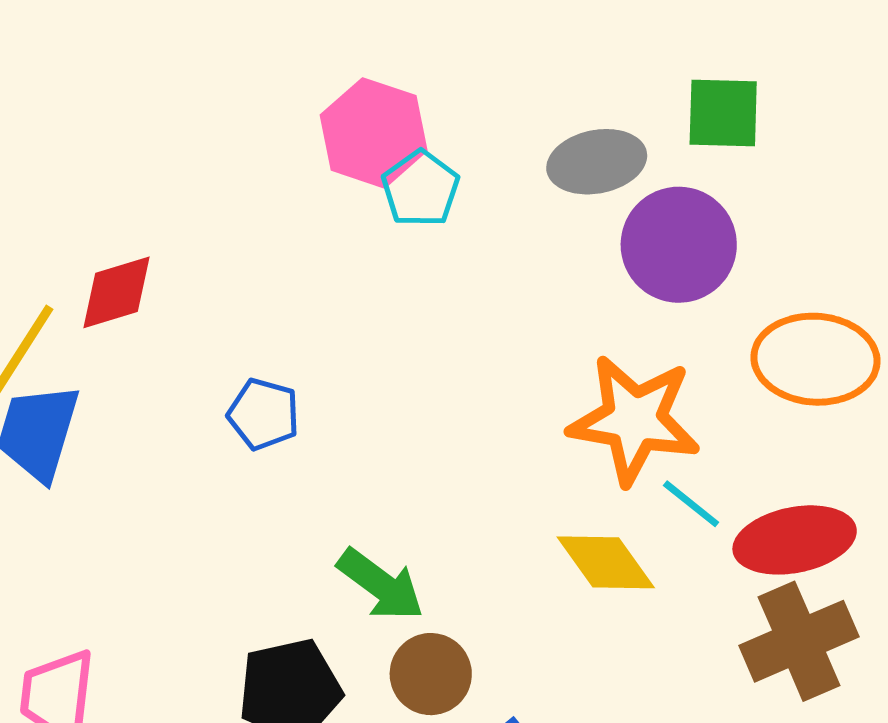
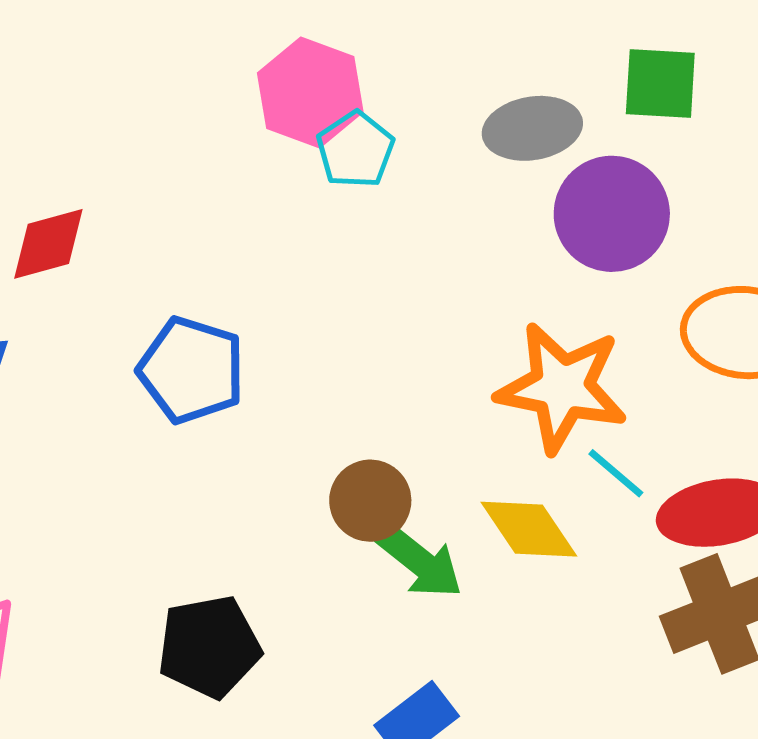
blue pentagon: (264, 414) -> (191, 370), size x1.5
green arrow: (381, 585) -> (420, 562), moved
brown circle: (431, 674) -> (370, 501), moved

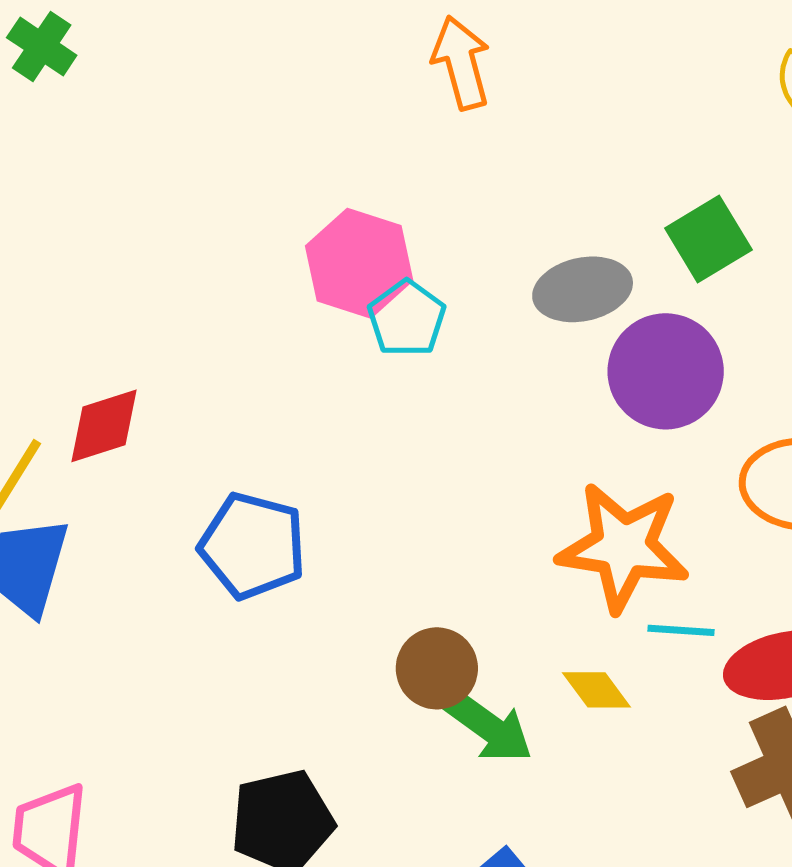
green square: (660, 84) -> (708, 239), turned -32
cyan line: (616, 473) -> (681, 630), turned -34
yellow diamond: (529, 529) -> (596, 690), size x0.7

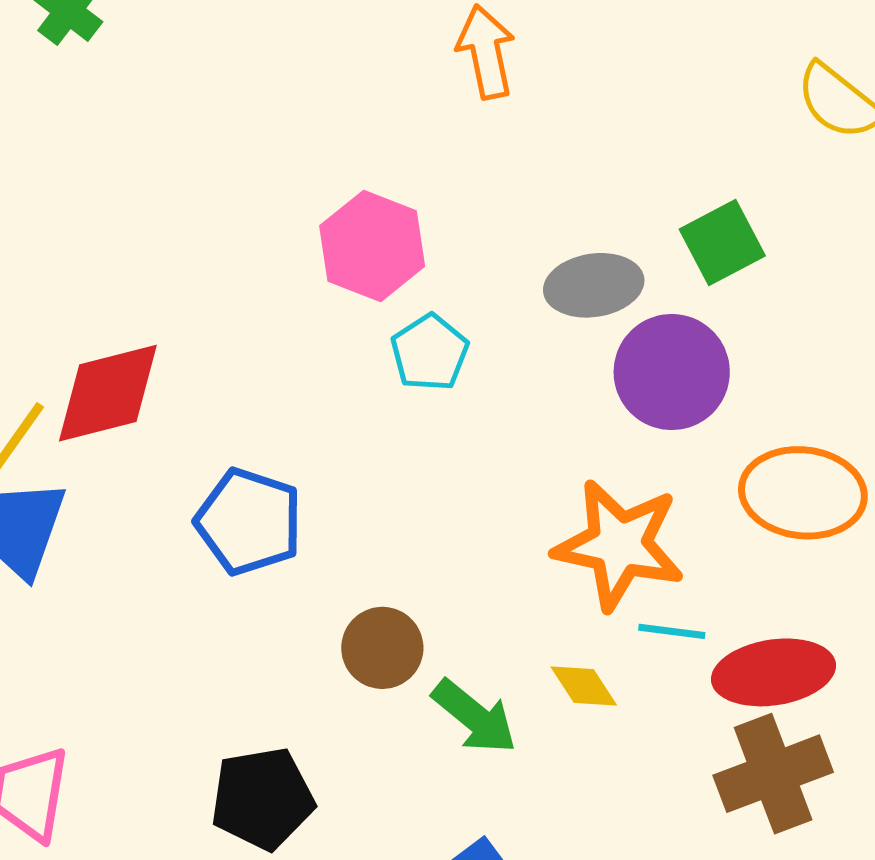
cyan pentagon: (407, 318) -> (430, 353), moved
red diamond: (104, 426) -> (108, 393), size x1.4
brown circle: (437, 668) -> (382, 648), moved

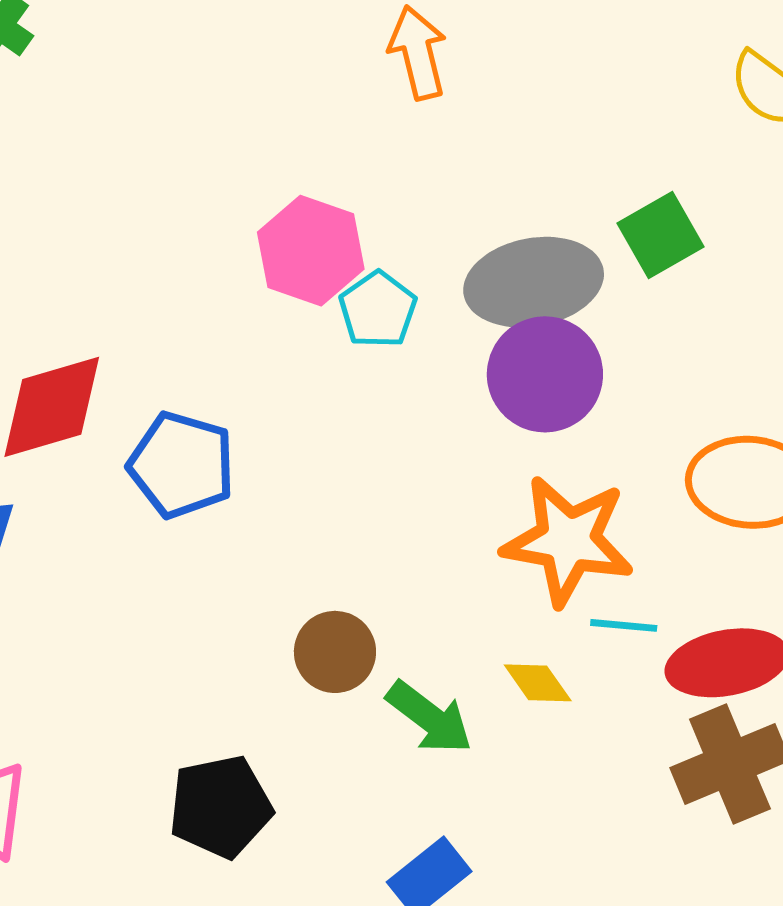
gray ellipse: (594, 285) -> (534, 282), size x1.4
cyan pentagon: (430, 353) -> (378, 310), moved
purple circle: (672, 372) -> (545, 374), moved
blue pentagon: (249, 522) -> (182, 465), moved

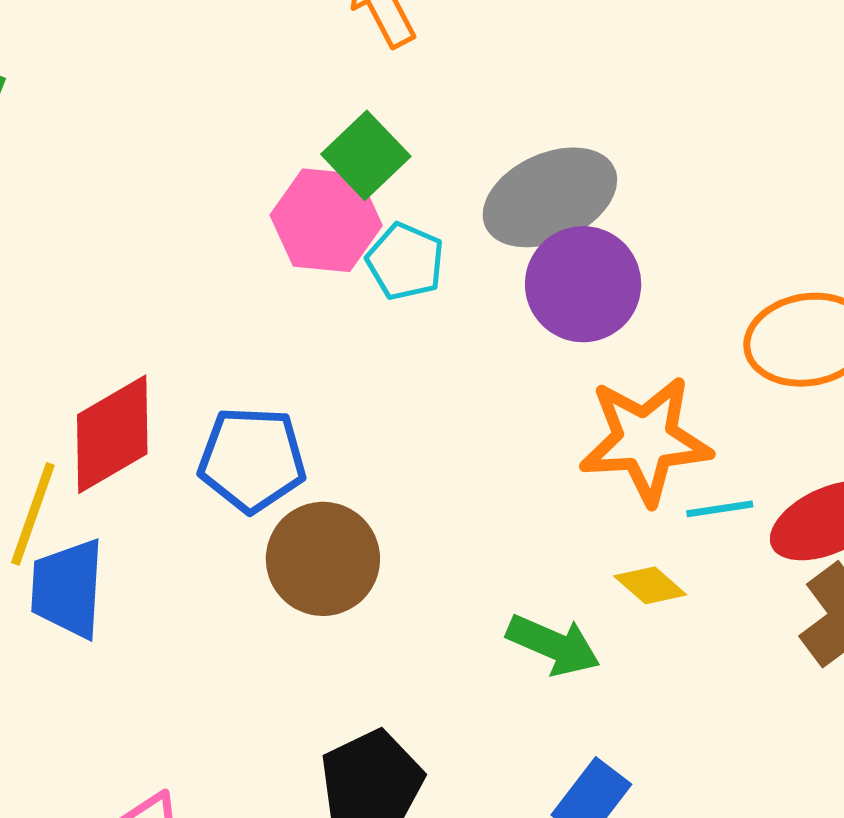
green square: (661, 235) -> (366, 155), moved
brown circle: (335, 652) -> (323, 559), moved, size x1.4

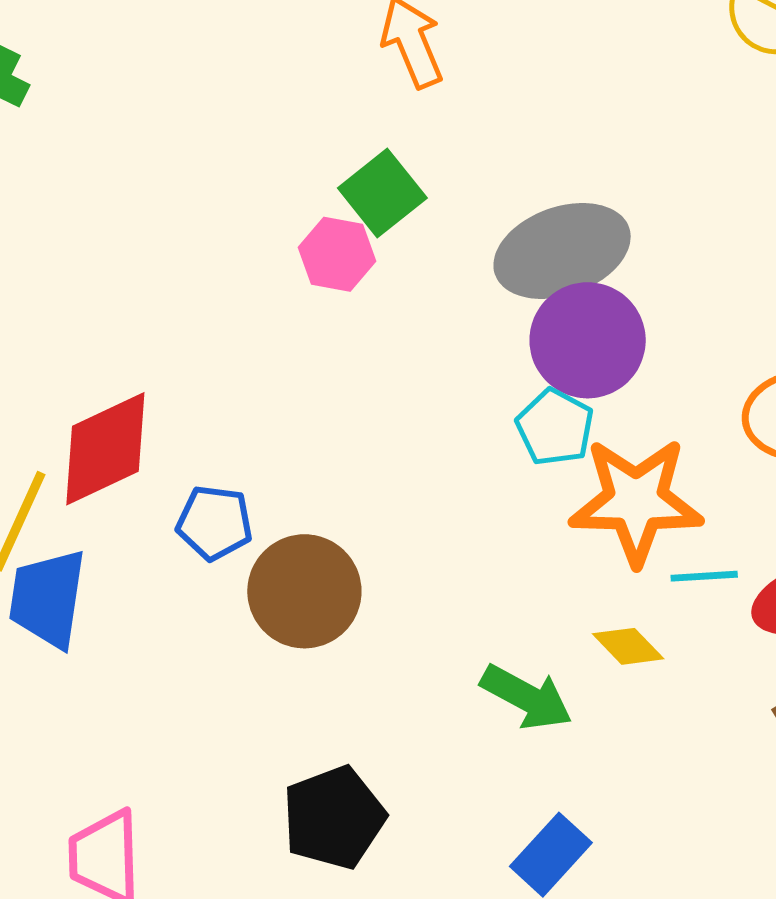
pink hexagon: (326, 220) -> (337, 254), size x0.7
cyan pentagon: (405, 261) -> (555, 427), moved
blue pentagon: (252, 459) -> (214, 523), moved, size x0.7

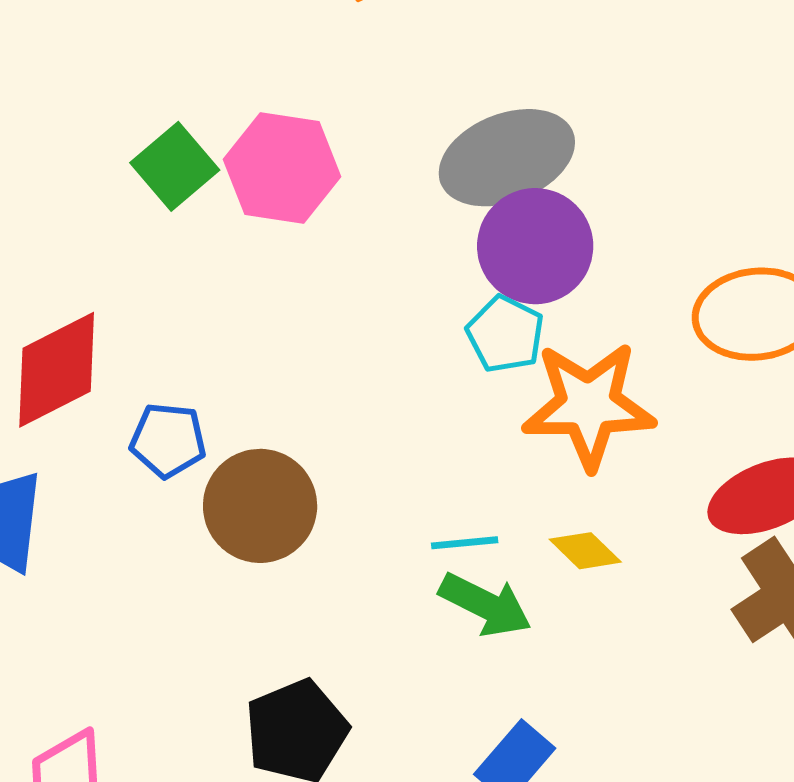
green square: (382, 193) -> (175, 166), moved
pink hexagon: (337, 254) -> (282, 168), size x1.5
cyan line: (704, 576) -> (465, 543), moved

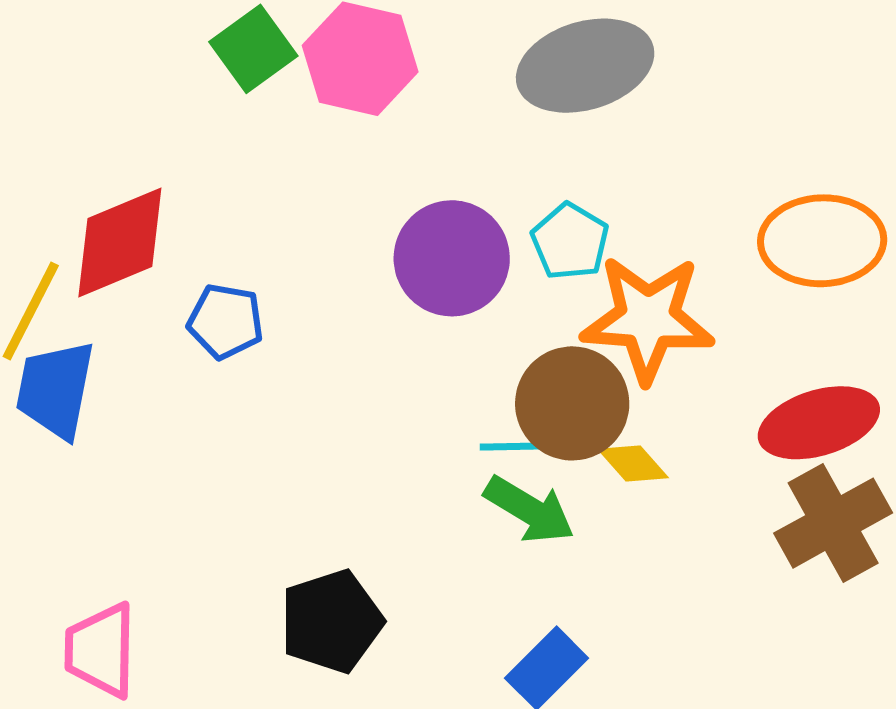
purple circle: (535, 246) -> (452, 258), moved
brown circle: (260, 506) -> (572, 403), moved

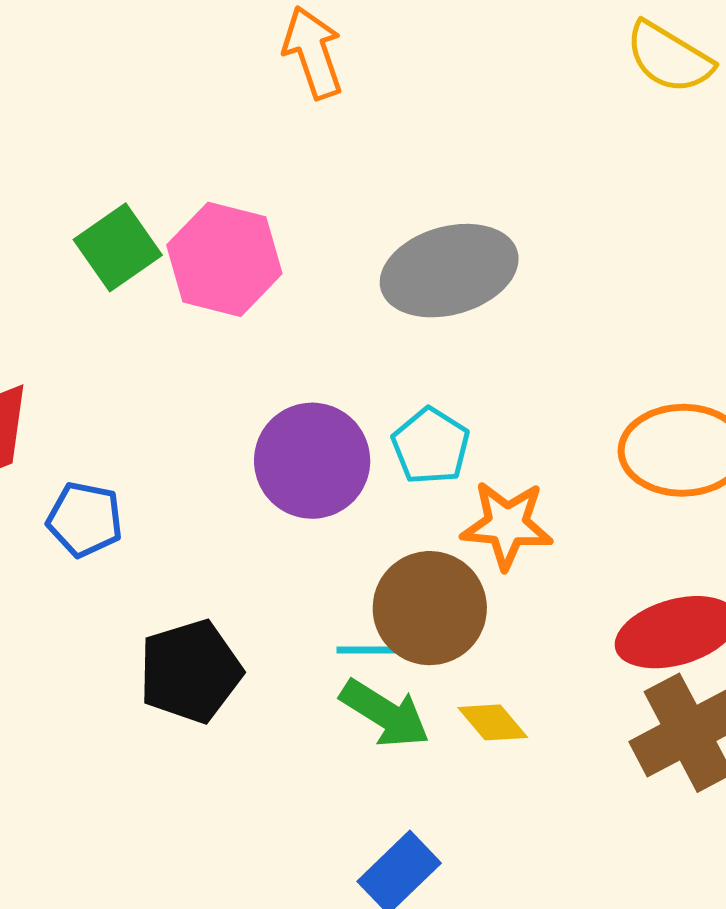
orange star: (648, 319) -> (507, 525), size x0.7
yellow diamond: (633, 464) -> (493, 722), moved
black pentagon: (331, 621) -> (190, 671), moved

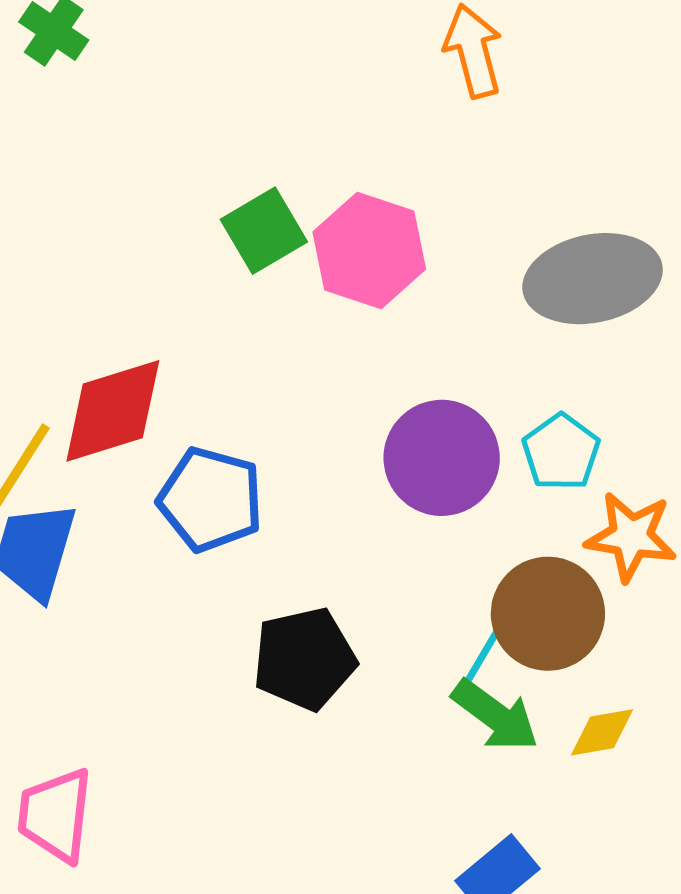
blue pentagon: (85, 519) -> (211, 499), size x1.4
cyan line: (370, 650) -> (485, 651), turned -64
yellow diamond: (493, 722) -> (602, 732), turned -64

